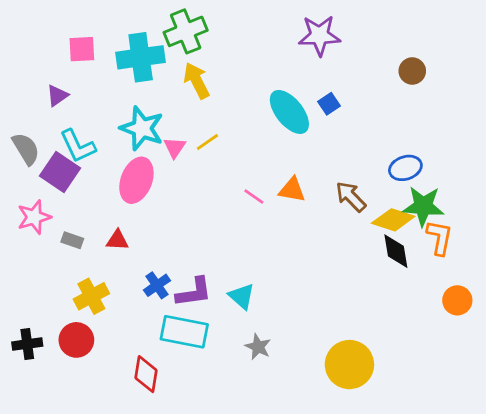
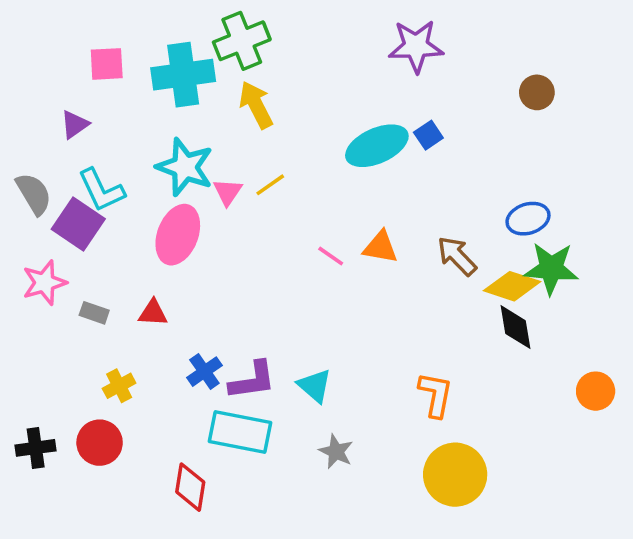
cyan ellipse: (289, 112) -> (377, 146), turned -75
orange L-shape: (440, 238) -> (436, 395), moved
yellow cross: (91, 296) -> (119, 386), size x0.7

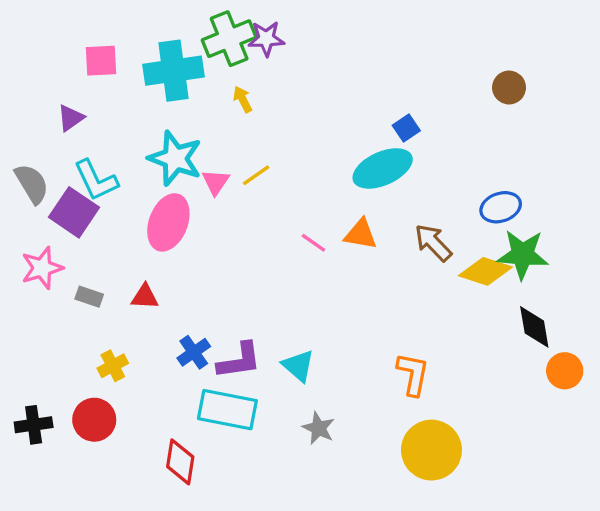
purple star: (416, 46) -> (266, 39), moved, size x0.7
yellow arrow: (256, 105) -> (243, 99), size x0.6
cyan ellipse: (377, 146) -> (383, 168), moved
black diamond: (516, 327) -> (534, 327), moved

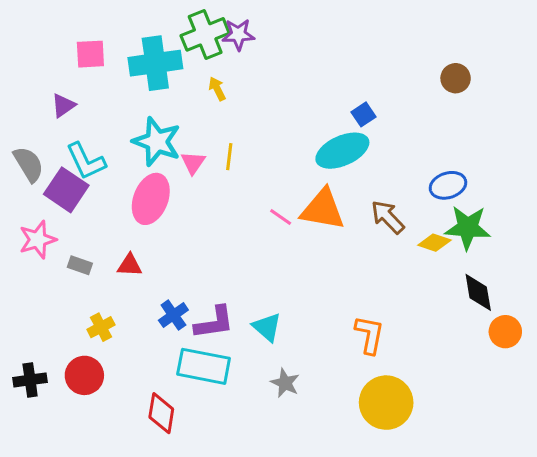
yellow line: (256, 175) -> (229, 157), turned -48
orange triangle: (361, 234) -> (323, 209), size x1.5
yellow diamond: (485, 271) -> (434, 243), size x0.7

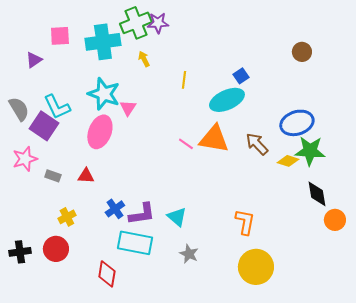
purple triangle: (63, 105) -> (34, 60), moved
yellow line: (229, 157) -> (184, 80), moved
blue ellipse: (448, 185) -> (297, 123), size x1.4

